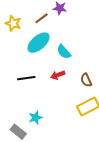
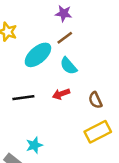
brown line: (42, 18) -> (65, 38), moved

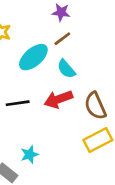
red arrow: (61, 94) -> (58, 99), size x1.5
brown semicircle: (95, 100) -> (95, 106), size x1.5

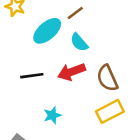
cyan star: (29, 154) -> (52, 115), moved

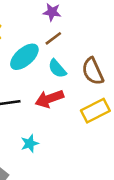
brown semicircle: (107, 78) -> (93, 71), moved
yellow rectangle: (110, 111) -> (95, 111), moved

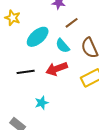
brown line: (53, 38) -> (72, 23), moved

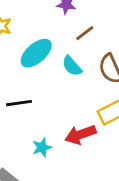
red arrow: (57, 69) -> (80, 135), moved

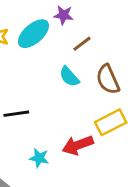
cyan ellipse: (36, 53) -> (33, 34), moved
cyan star: (42, 147) -> (39, 158), turned 30

